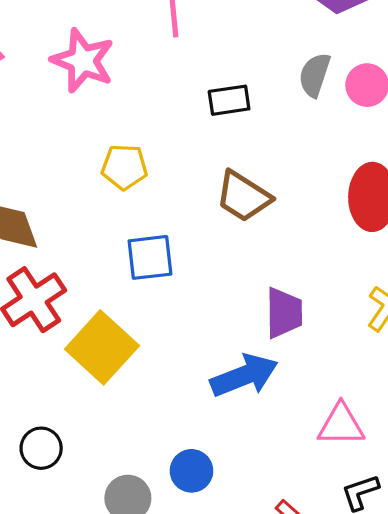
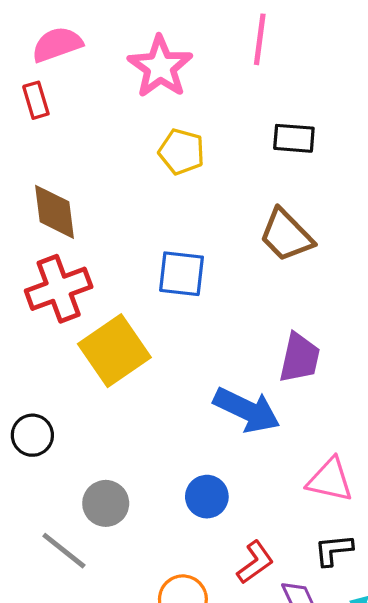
yellow pentagon: (124, 167) -> (182, 152), moved
blue arrow: (244, 376) -> (247, 410), turned 34
blue circle: (191, 471) -> (207, 497), moved

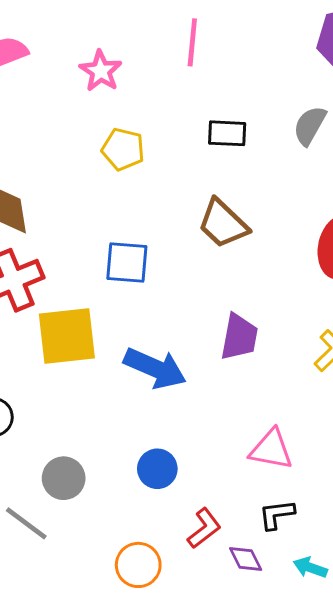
pink star: (160, 67) -> (101, 71), size x0.7
yellow square: (114, 351) -> (67, 336), turned 30
blue arrow: (247, 410) -> (155, 368), moved

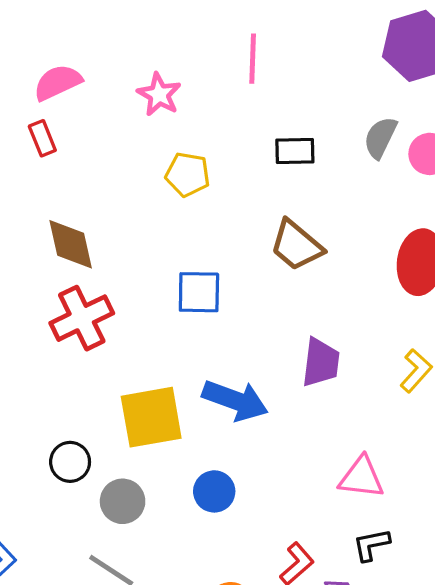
yellow square: (67, 336) -> (151, 417), moved
blue circle: (157, 469) -> (214, 491), moved
gray circle: (64, 478) -> (123, 501), moved

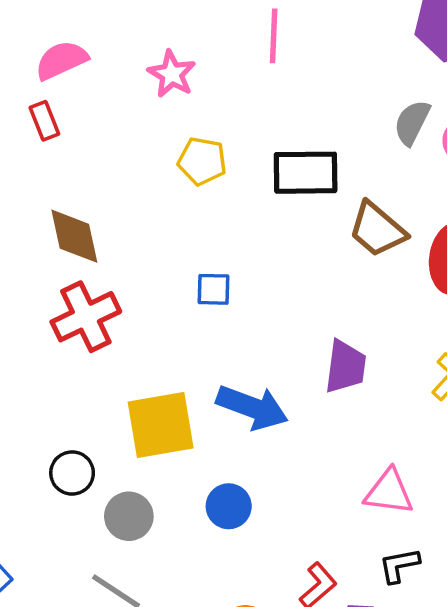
black rectangle: (295, 151) -> (306, 173), moved, size x1.5
brown trapezoid: (296, 245) -> (377, 229), moved
blue square: (199, 292) -> (214, 289), size x0.7

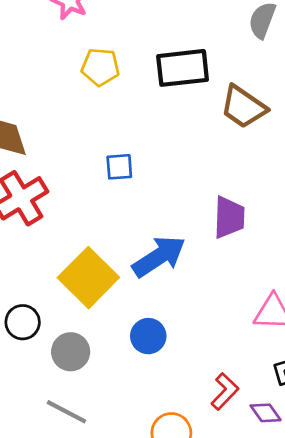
blue arrow: (252, 407) -> (159, 256), turned -48
yellow square: (161, 425) -> (88, 278), turned -30

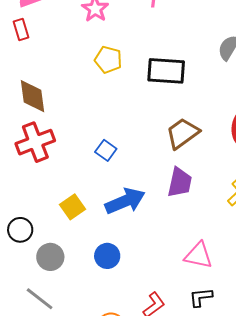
brown trapezoid: (243, 107) -> (183, 133), moved, turned 99
blue square: (119, 167) -> (106, 150), moved, turned 30
yellow square: (88, 278) -> (73, 207), size x0.6

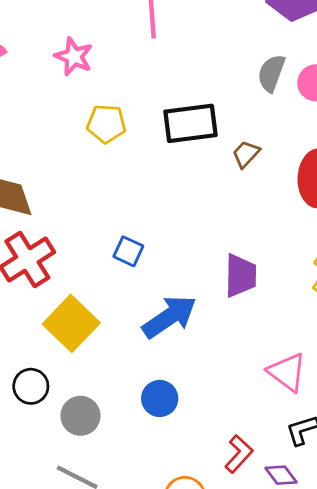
brown trapezoid: (183, 133) -> (246, 154), moved, size x0.6
yellow square: (73, 207) -> (71, 323), moved, size x1.5
pink triangle: (198, 255) -> (287, 372), turned 36

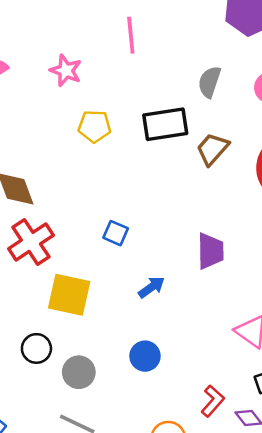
gray semicircle: (271, 73) -> (209, 82), moved
brown trapezoid: (246, 154) -> (212, 149), size x1.4
blue arrow: (169, 317) -> (151, 287), size x0.6
yellow square: (71, 323) -> (69, 295), turned -30

